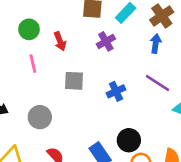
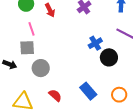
gray square: (74, 81) -> (27, 48), moved
black circle: (129, 140) -> (109, 57), moved

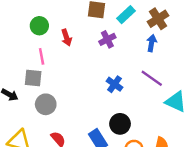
blue cross: (95, 43) -> (114, 84), turned -32
black circle: (109, 57) -> (120, 124), moved

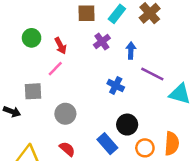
blue arrow: (152, 43) -> (131, 51), moved
pink line: (42, 56) -> (55, 69), moved, turned 63
gray circle: (46, 104) -> (65, 114), moved

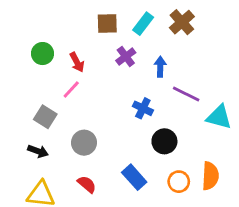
gray square: (33, 91) -> (45, 117), turned 36
black arrow: (12, 112) -> (38, 151), moved
black circle: (127, 125) -> (164, 141), moved

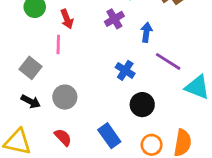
pink line: (71, 89) -> (58, 45), turned -48
black arrow: (38, 151) -> (31, 101), moved

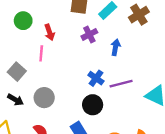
purple line: (168, 61) -> (121, 84), moved, turned -50
black circle: (142, 105) -> (93, 105), moved

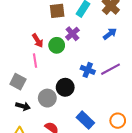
green circle: (23, 21) -> (57, 45), moved
blue arrow: (116, 47) -> (110, 34), moved, turned 56
black circle: (93, 105) -> (65, 87), moved

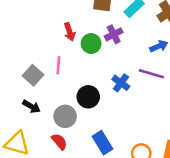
pink line: (35, 61) -> (58, 65), moved
purple line: (111, 69) -> (151, 74), moved, turned 30
gray circle: (47, 98) -> (65, 116), moved

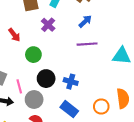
green circle: (91, 43) -> (33, 55), moved
pink line: (58, 65) -> (19, 86), moved
blue cross: (121, 83) -> (71, 82), moved

